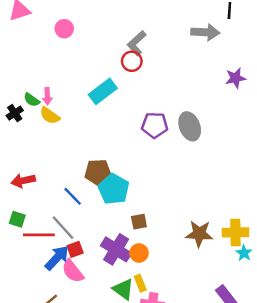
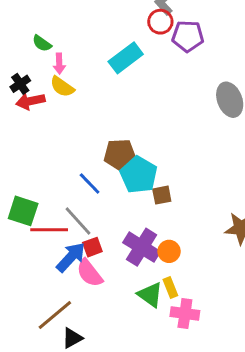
green semicircle: (32, 100) -> (42, 43), moved
purple pentagon: (155, 125) -> (188, 36), moved
red arrow: (23, 181) -> (30, 101), moved
green square: (17, 219) -> (23, 211), size x1.5
brown square: (139, 222) -> (162, 195), moved

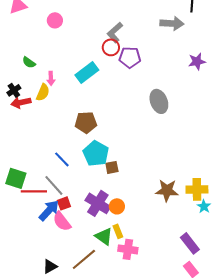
pink arrow: (59, 64) -> (51, 78), moved
yellow semicircle: (62, 87) -> (43, 92), turned -102
brown pentagon: (120, 155) -> (86, 122), moved
brown line: (55, 315) -> (84, 259), moved

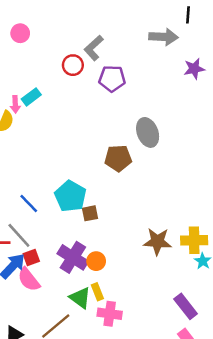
red circle: (111, 47) -> (73, 65), moved
purple star: (197, 61) -> (194, 69), moved
cyan rectangle: (87, 72) -> (31, 97), moved, size x0.7
brown pentagon: (86, 122) -> (118, 158), moved

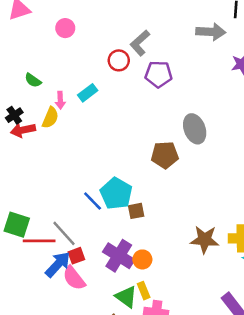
cyan rectangle: (31, 97) -> (88, 93), moved
blue line: (29, 204) -> (93, 201), moved

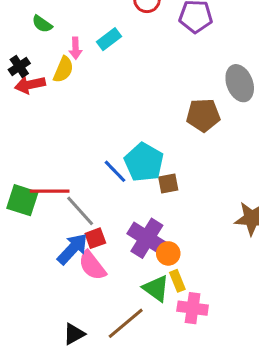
red line: (39, 241) -> (50, 191), moved
orange circle: (142, 259) -> (168, 253), moved

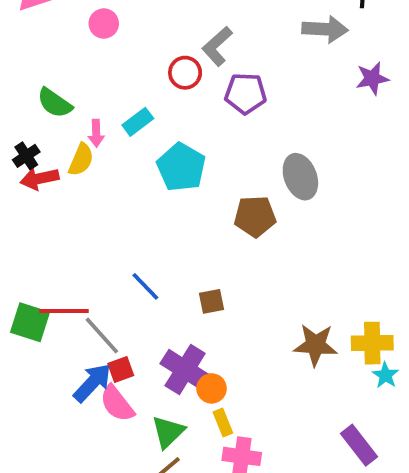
green semicircle: (42, 24) -> (55, 103), size x1.4
cyan pentagon: (144, 162) -> (181, 167), moved
green triangle: (156, 288) -> (168, 432), moved, turned 40

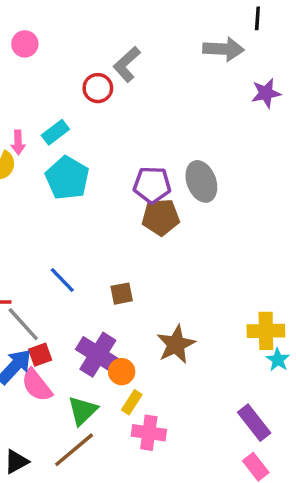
purple pentagon: (246, 93) -> (152, 185), moved
cyan pentagon: (181, 167) -> (67, 178), moved
brown star: (316, 345) -> (176, 344), moved, turned -30
yellow rectangle: (223, 422) -> (132, 402), turned 55

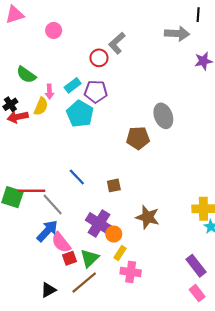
purple pentagon: (152, 185) -> (96, 92), moved
brown star: (176, 344) -> (148, 217), turned -30
red square: (40, 355) -> (69, 258), moved

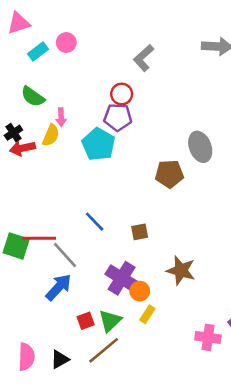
red circle: (99, 58) -> (122, 94), moved
cyan rectangle: (73, 85) -> (38, 52), moved
pink semicircle: (61, 242) -> (26, 357), moved, turned -140
pink cross: (131, 272) -> (208, 337), moved

